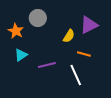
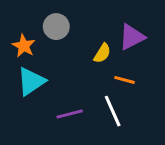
cyan triangle: (21, 55) -> (31, 81), size x1.5
purple line: (47, 65) -> (70, 114), moved

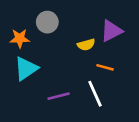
orange star: (24, 46) -> (20, 38), turned -30
yellow semicircle: (102, 53) -> (86, 45), turned 42

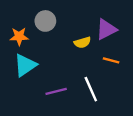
orange line: (105, 67) -> (111, 60), moved

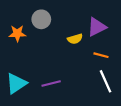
cyan triangle: (25, 65) -> (16, 83), moved
white line: (91, 89) -> (105, 81), moved

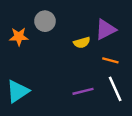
purple line: (51, 83) -> (83, 91), moved

